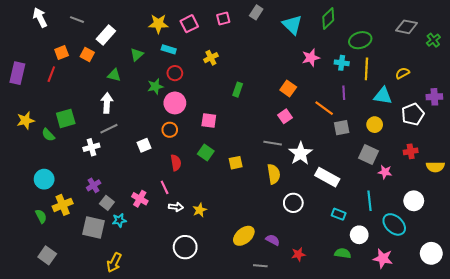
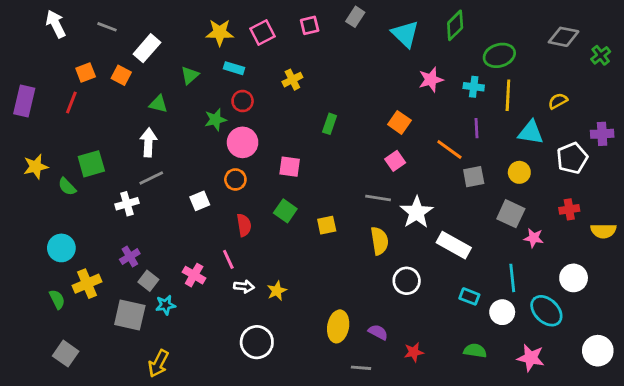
white circle: (359, 235) -> (502, 312), moved
yellow ellipse: (244, 236) -> (338, 326), turned -40

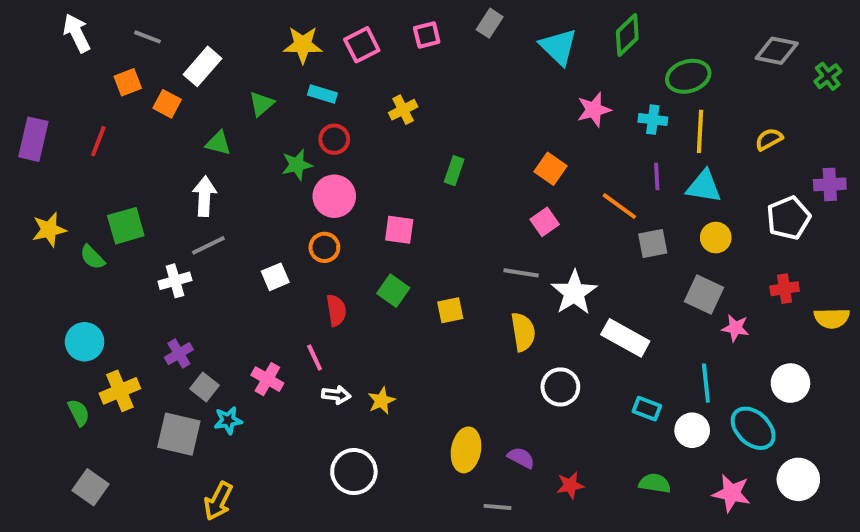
orange square: (86, 72) -> (128, 82), moved
cyan triangle: (531, 132) -> (704, 186), moved
white circle: (598, 351) -> (798, 479), moved

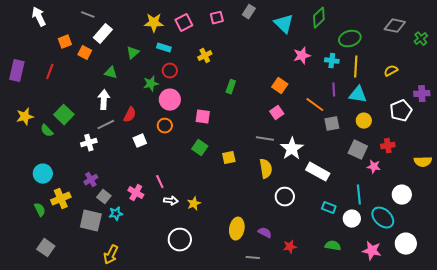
gray line: (147, 37) -> (88, 15), moved
green square: (126, 226) -> (64, 115), turned -30
red cross: (785, 289) -> (388, 146), moved
red semicircle: (336, 310) -> (130, 115), moved, turned 35

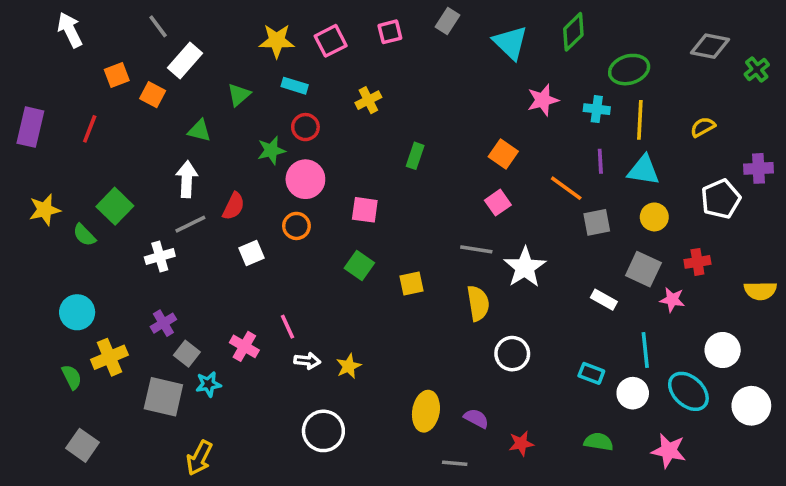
gray line: (88, 15) -> (158, 26), turned 32
white rectangle: (318, 172) -> (604, 300), moved, size x0.6
white circle: (406, 244) -> (751, 406), moved

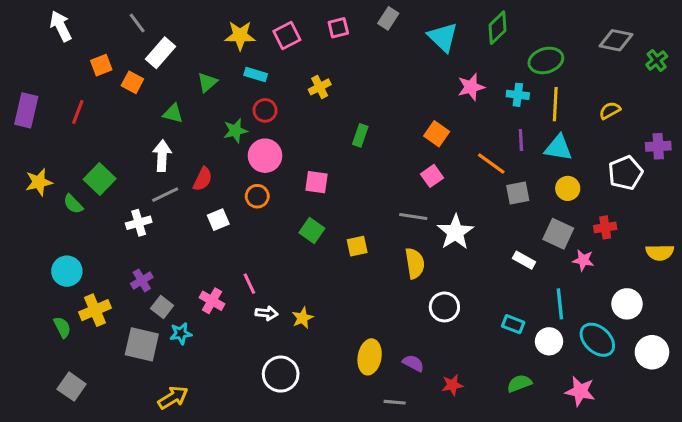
green semicircle: (599, 442) -> (519, 383), turned -30
yellow arrow: (199, 458) -> (173, 397), turned -148

